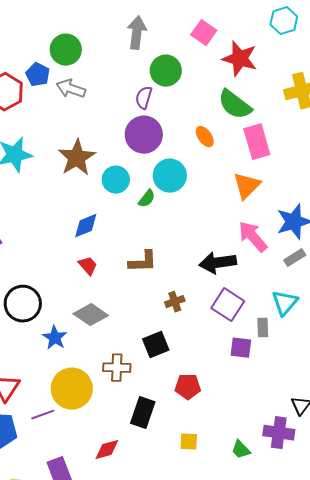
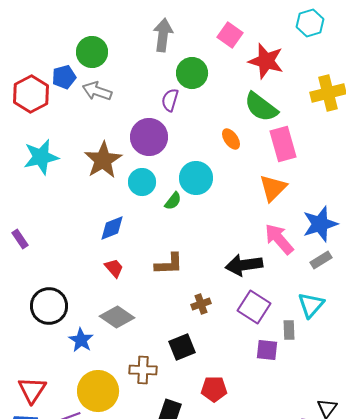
blue pentagon: (38, 75) -> (64, 77), turned 30
purple circle: (144, 135) -> (149, 137), moved

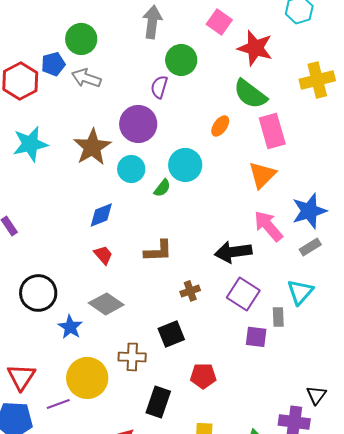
orange ellipse: (231, 139) -> (220, 126), turned 70

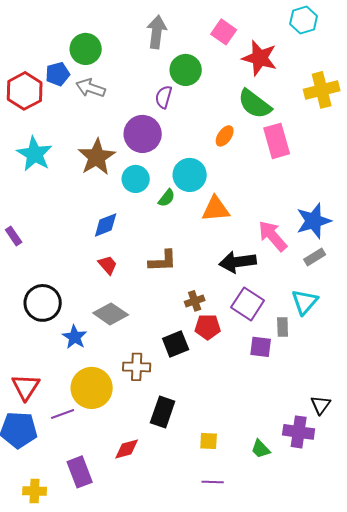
cyan star: (30, 144) -> (35, 154), turned -30
orange triangle: (262, 175) -> (216, 209), moved, turned 40
red pentagon: (203, 376) -> (208, 327), moved

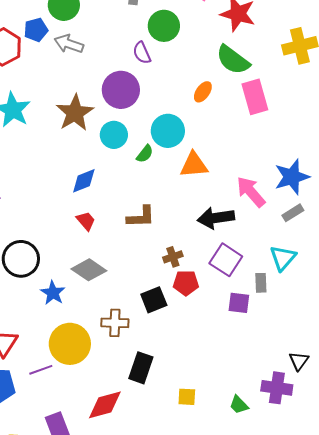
purple semicircle: (164, 97) -> (142, 53), turned -40
red diamond: (127, 449) -> (105, 405), size x1.4

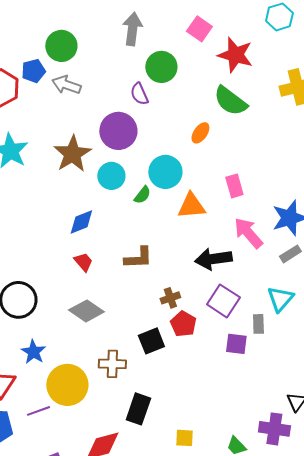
pink rectangle: (255, 97) -> (234, 186), moved, size x0.7
red pentagon: (186, 283) -> (183, 324), turned 30
blue star: (53, 293) -> (33, 352), moved

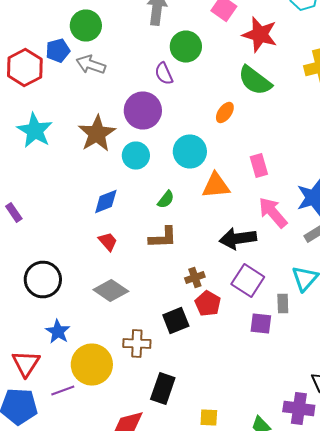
green semicircle: (142, 195) -> (166, 200), moved

